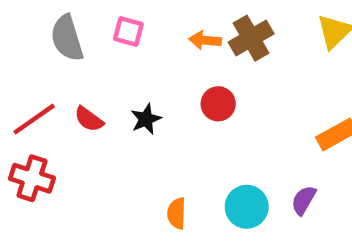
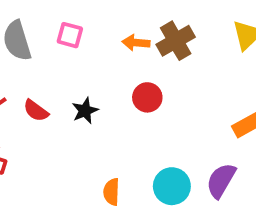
purple semicircle: (304, 200) -> (221, 181), size x1.4

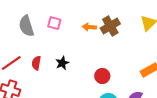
red circle: (147, 97) -> (102, 76), moved
red semicircle: (36, 111) -> (36, 63), turned 64

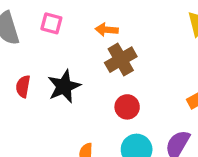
brown cross: (110, 26) -> (121, 60), moved
black star: (62, 63) -> (64, 86), size x1.5

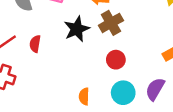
black star: (64, 86) -> (77, 29), moved

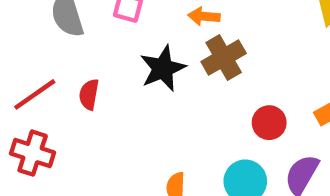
red circle: (116, 60) -> (269, 123), moved

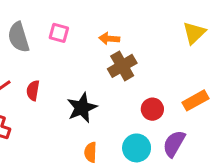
black star: (163, 68) -> (82, 108), moved

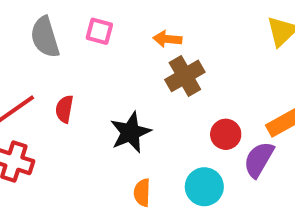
purple semicircle: (174, 144) -> (259, 160), moved

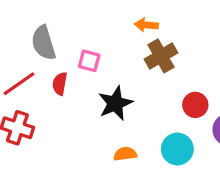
pink square: (99, 31) -> (89, 61), moved
gray semicircle: (45, 37) -> (43, 43), moved
orange semicircle: (142, 193) -> (125, 154), turned 80

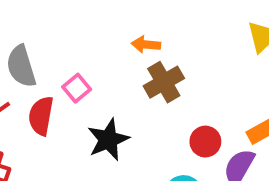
pink square: (89, 61) -> (77, 88), turned 35
red semicircle: (60, 84) -> (41, 116), size x1.4

